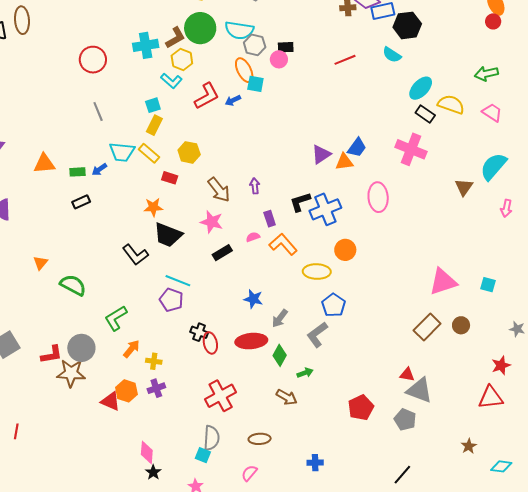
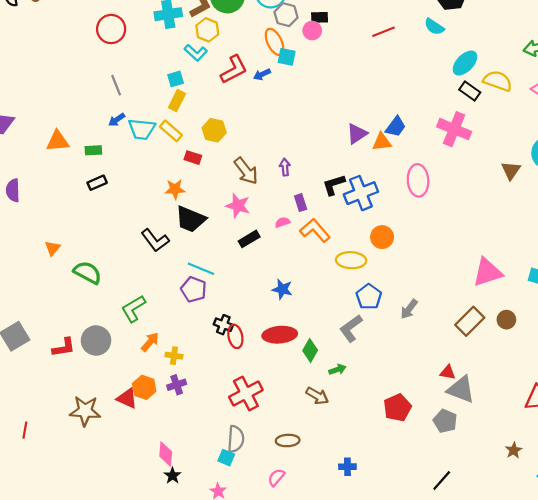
blue arrow: (99, 169) -> (117, 120), moved
gray arrow: (280, 318) -> (409, 309), moved
brown star: (71, 373) -> (85, 411), moved

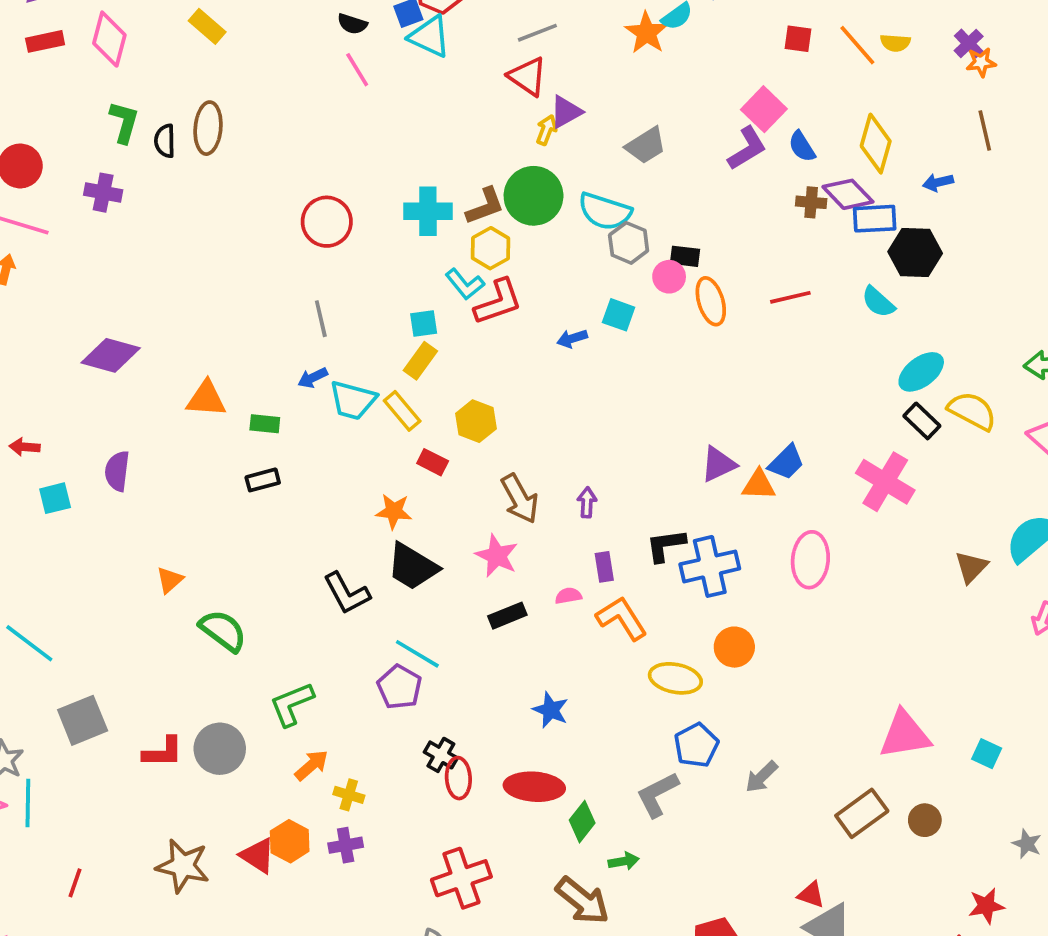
orange ellipse: (275, 42) -> (711, 301), moved
red L-shape: (234, 69) -> (498, 302), moved
brown arrow: (317, 396) -> (582, 901), size x1.4

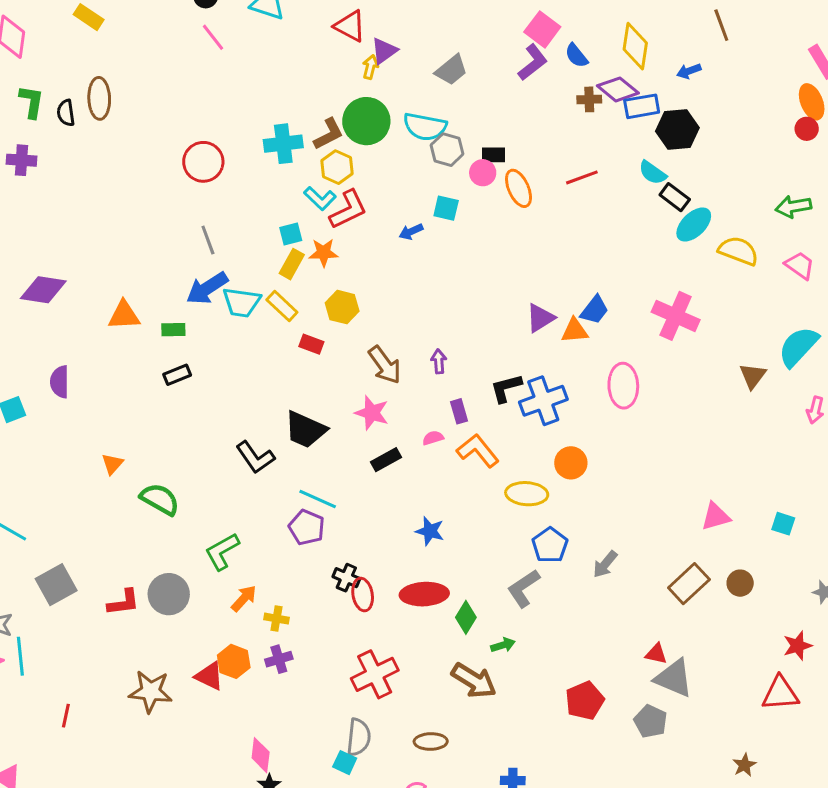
blue arrow: (313, 378) -> (207, 288), size x1.8
black rectangle: (922, 421) -> (675, 197), moved
orange star: (394, 511) -> (323, 253), moved
pink triangle: (905, 735) -> (716, 516), size x0.7

